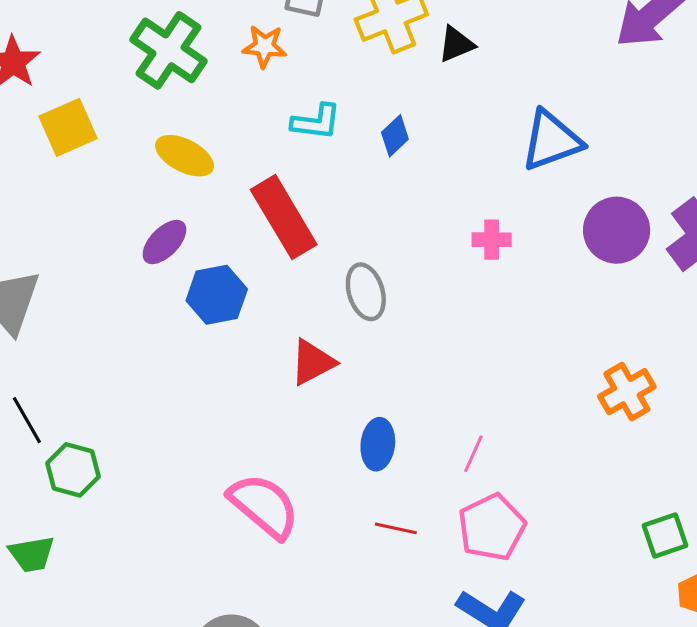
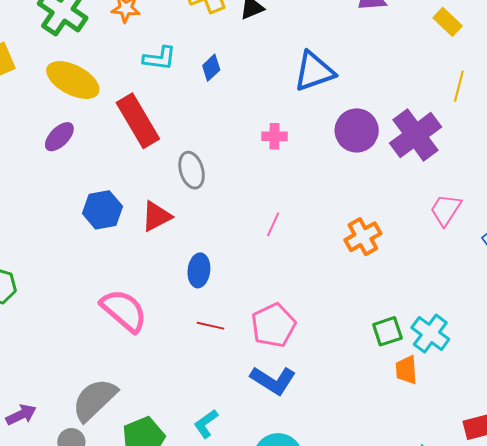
yellow ellipse: (185, 156) -> (73, 80), size x1.4
blue hexagon: (217, 295) -> (102, 210), moved
pink line: (473, 454) -> (273, 224), moved

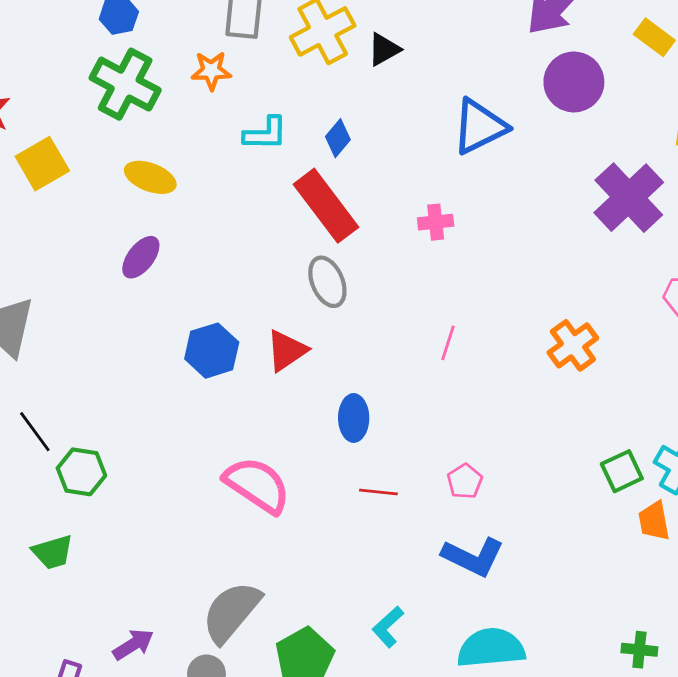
yellow ellipse: (73, 80) -> (150, 177), size x0.7
red rectangle: (138, 121) -> (326, 206), moved
purple circle: (357, 130) -> (574, 82), moved
pink pentagon: (274, 325) -> (465, 481), size x0.6

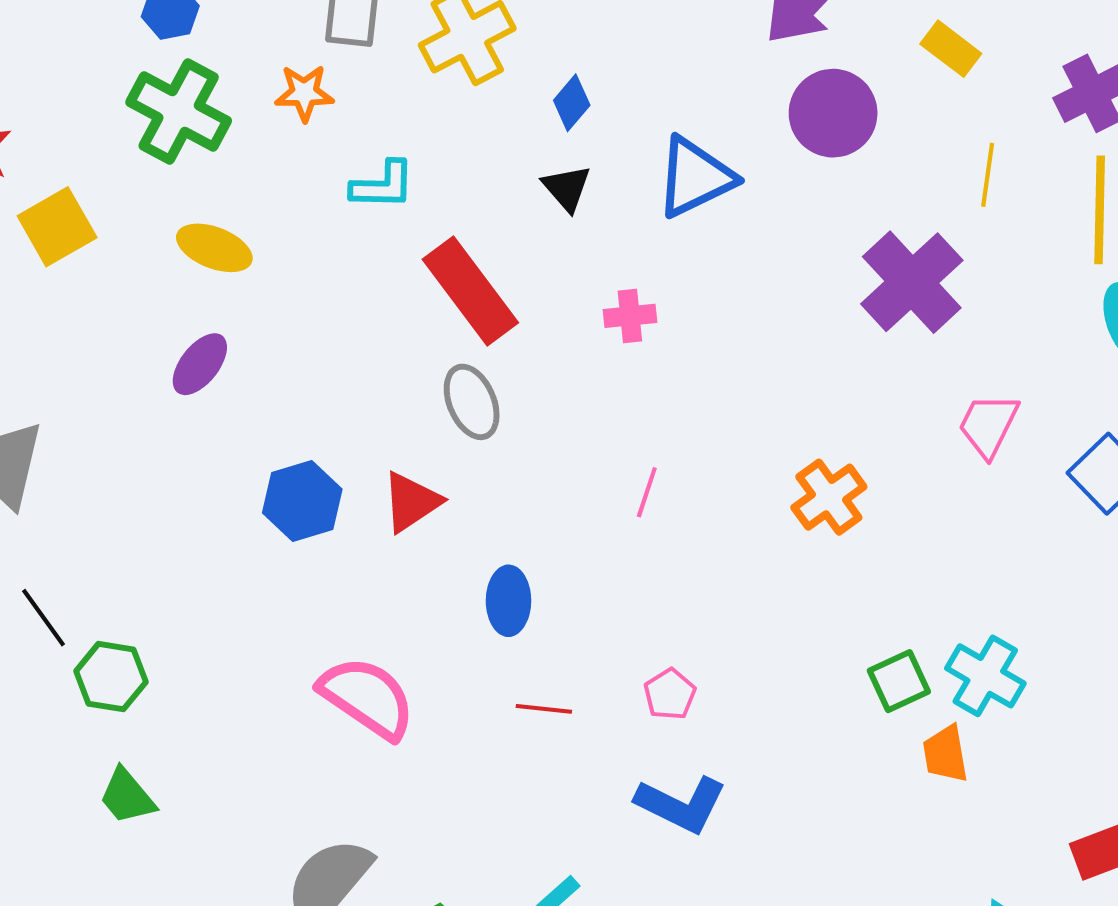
black triangle: (384, 49) -> (567, 188), moved, turned -42
blue diamond: (338, 138) -> (572, 103), moved
green trapezoid: (53, 552) -> (127, 796), moved, turned 66

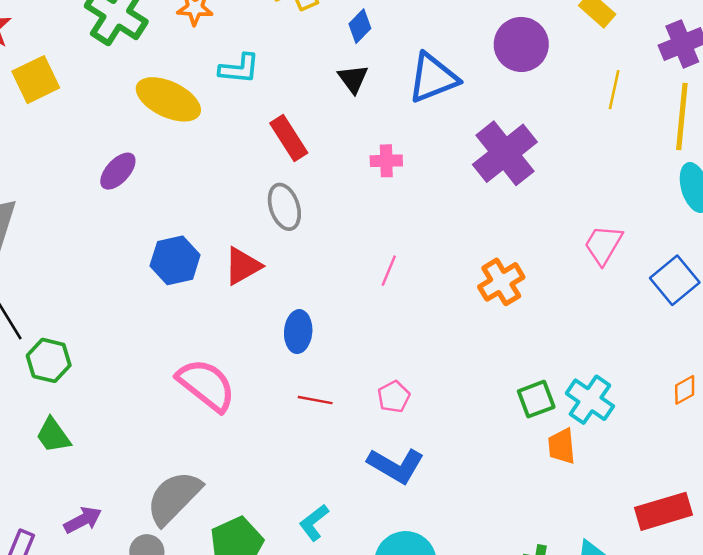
yellow ellipse: (214, 248) -> (168, 99), moved, size x1.4
purple cross: (912, 282) -> (505, 153), moved
red rectangle: (470, 291) -> (289, 138), size x0.7

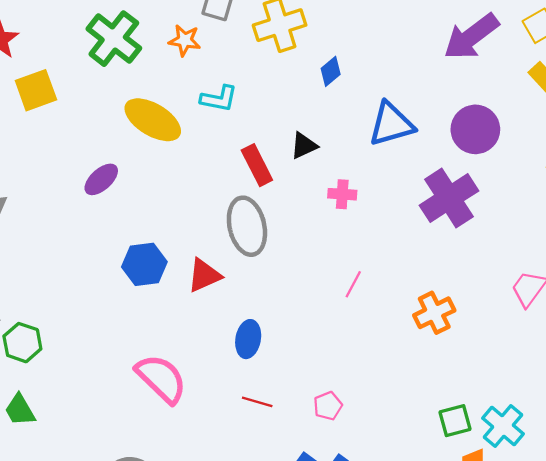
purple circle: (521, 44) -> (475, 129), moved
black triangle: (353, 79) -> (304, 146), moved, turned 36
gray ellipse: (284, 207) -> (247, 226), size x1.4
pink line: (389, 271) -> (353, 284), moved

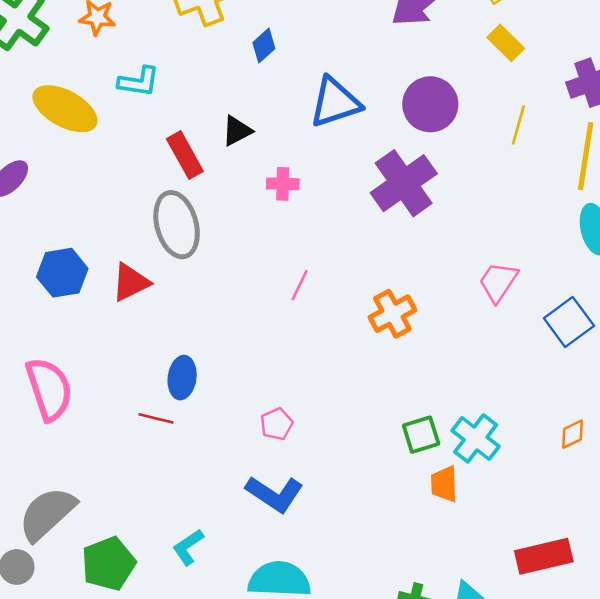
blue ellipse: (248, 339) -> (182, 378), moved
pink semicircle: (161, 379) -> (49, 389), moved, turned 30
red line: (257, 402) -> (156, 418), moved

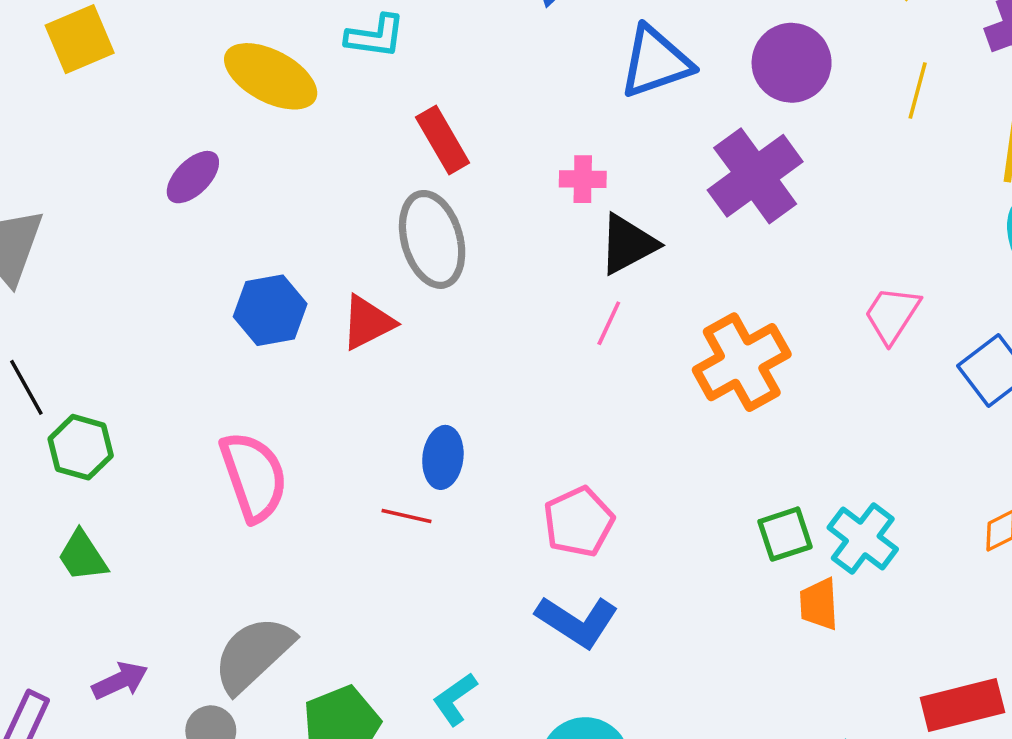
black triangle: (237, 131) -> (628, 244), moved, size x1.4
orange cross: (392, 314) -> (742, 362), size x1.4
pink pentagon: (277, 424) -> (579, 522), size x1.5

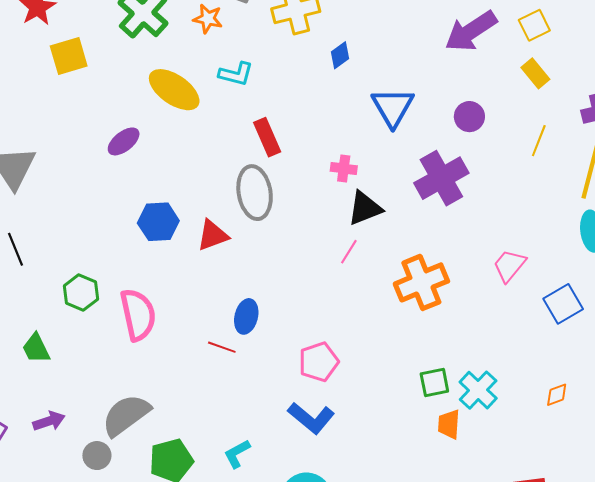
blue triangle: (656, 62) -> (393, 107), turned -48
purple circle: (792, 63) -> (469, 117), size x0.7
green hexagon: (81, 447) -> (81, 292), moved

